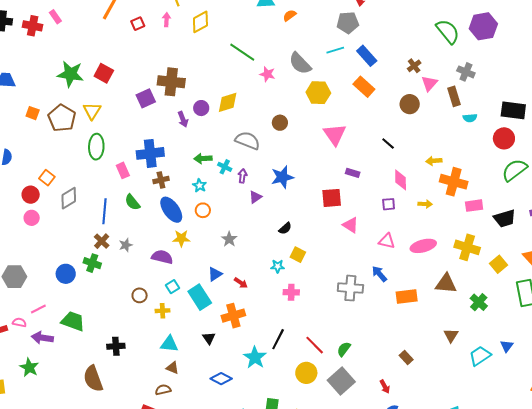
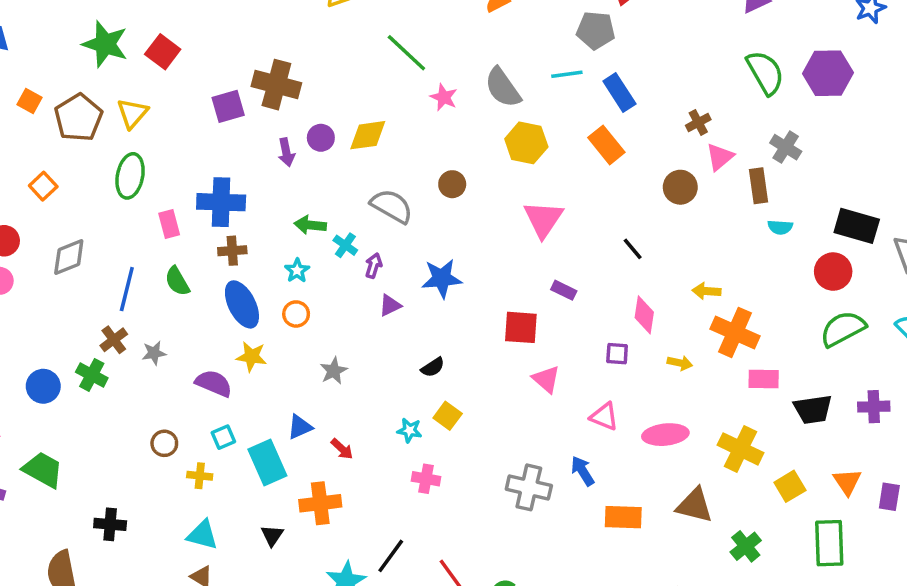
orange square: (47, 178) -> (43, 186), moved

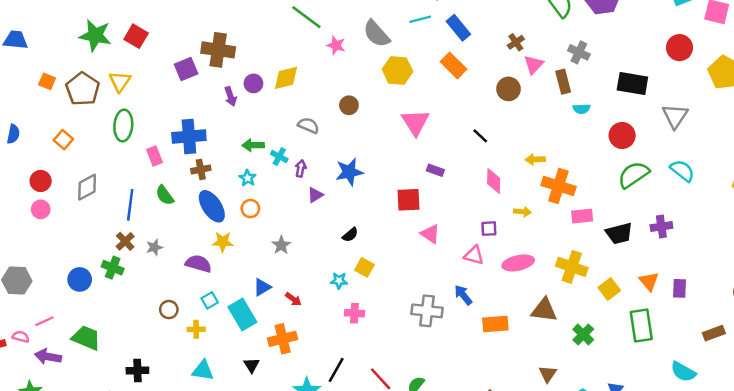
gray semicircle: (392, 206) -> (308, 125), size x0.7
black rectangle: (857, 226) -> (632, 83), moved
purple square: (617, 354) -> (489, 229), moved

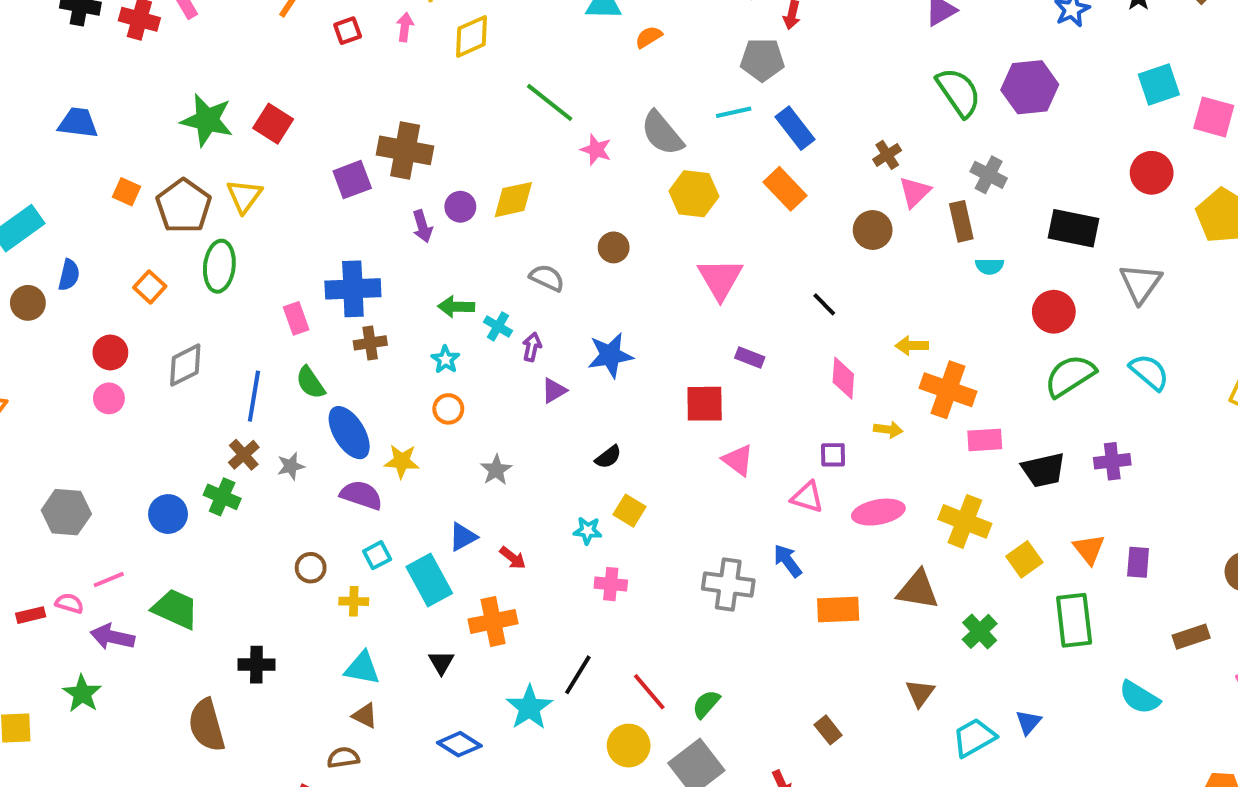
green ellipse: (123, 126) -> (219, 266), moved
blue ellipse: (212, 206) -> (349, 433), moved

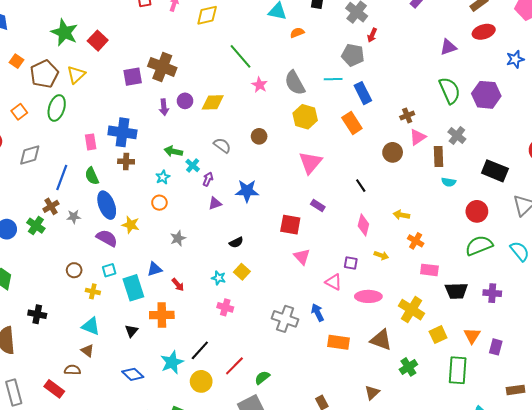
orange cross: (948, 390) -> (416, 241), size x0.6
red line: (649, 692) -> (234, 366), turned 75
yellow circle: (629, 746) -> (201, 381), moved

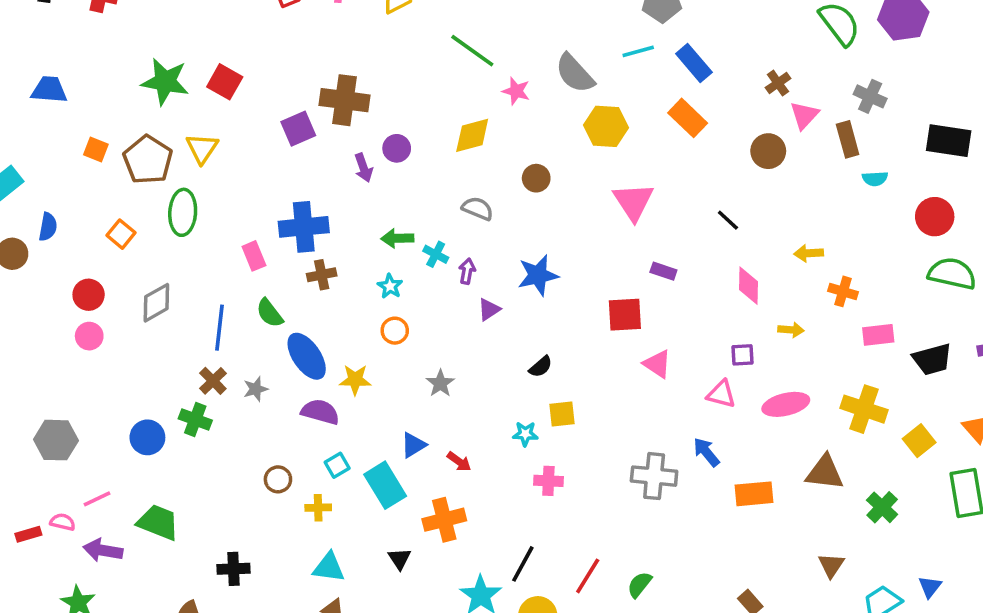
yellow diamond: (213, 102) -> (472, 135), moved
green semicircle: (479, 246) -> (952, 274), turned 48
yellow square: (242, 272) -> (562, 414), turned -35

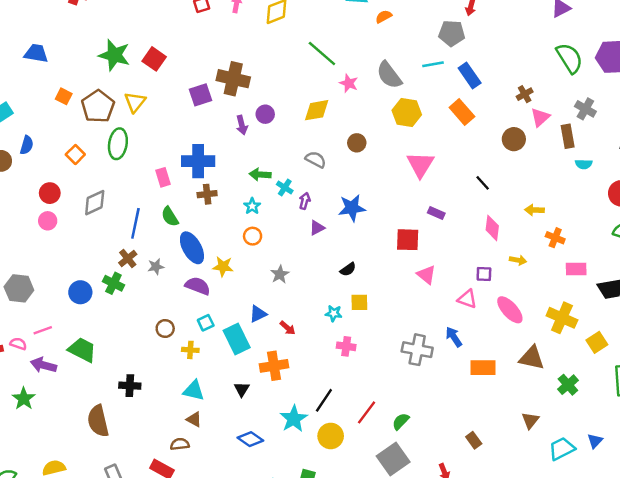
pink ellipse: (786, 404) -> (510, 310), turned 56

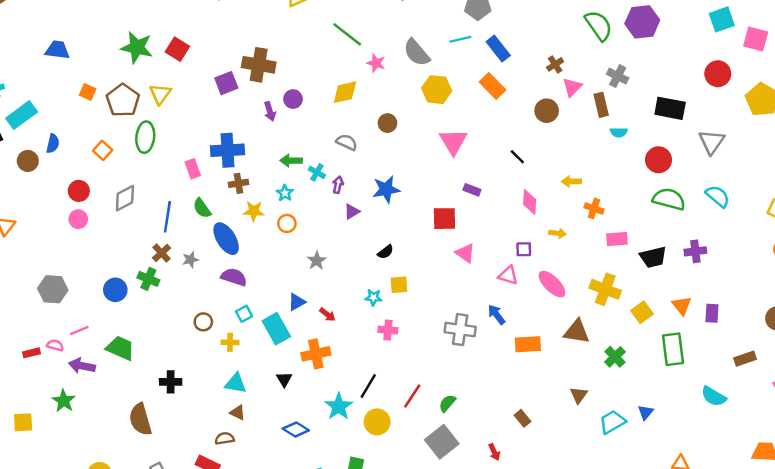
yellow star: (223, 267) -> (254, 211), moved

